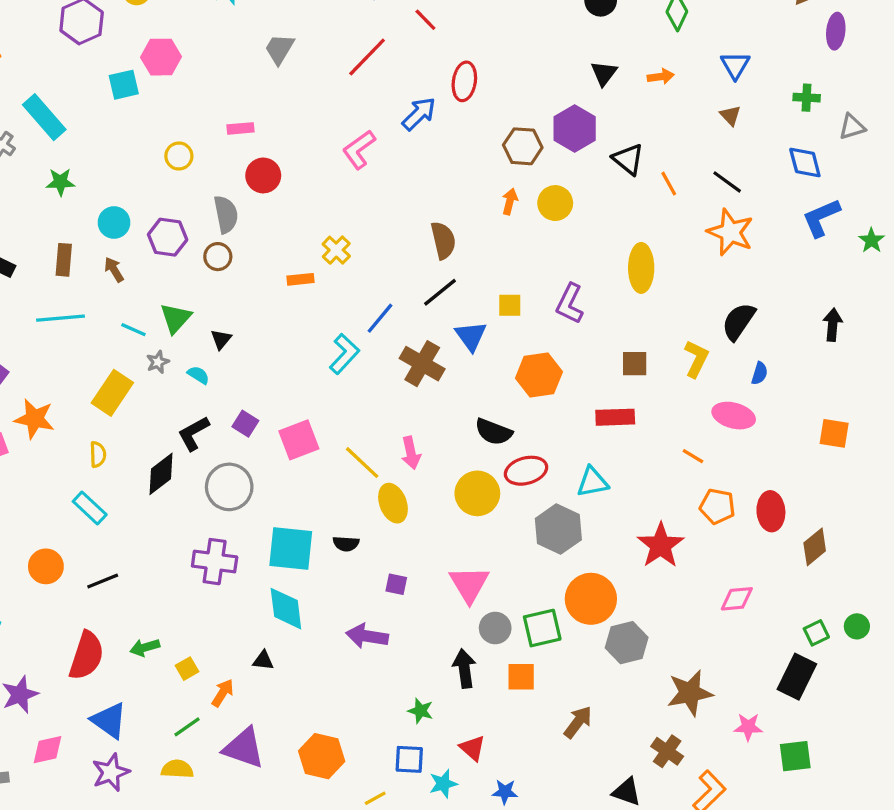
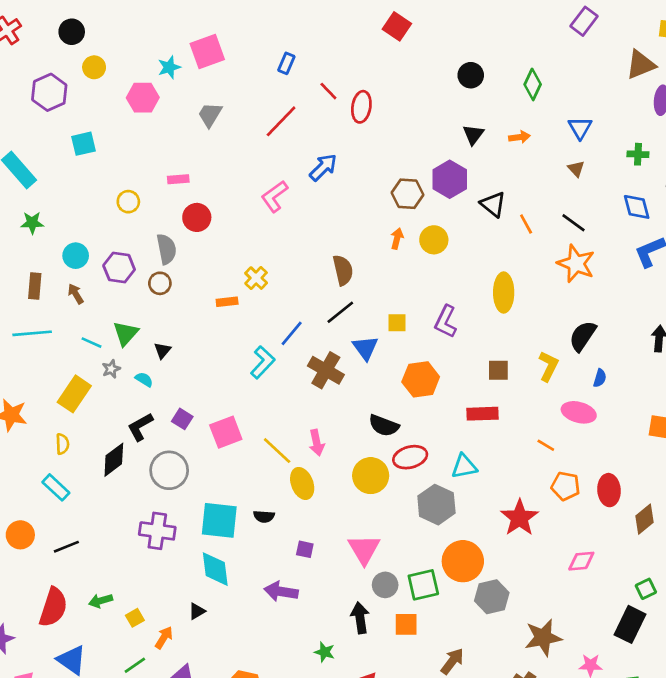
pink hexagon: (161, 57) -> (143, 98), moved
red ellipse: (464, 81) -> (361, 107), moved
black triangle: (263, 660) -> (197, 611), turned -36

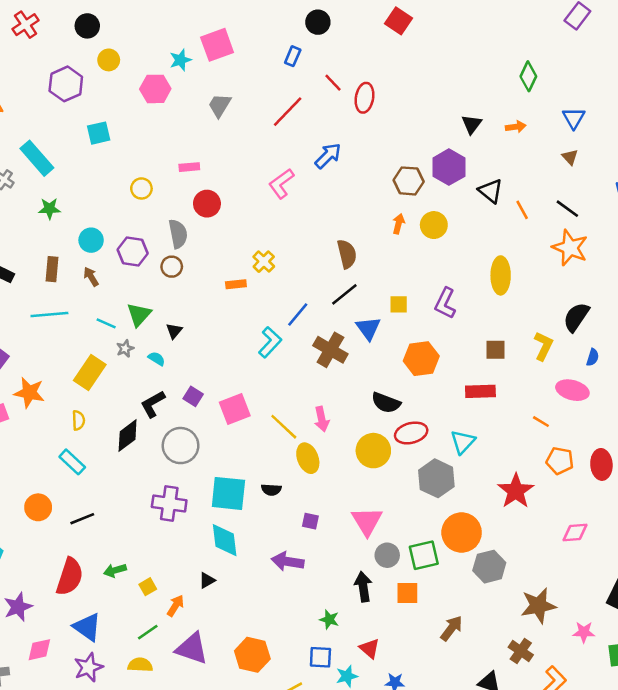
black circle: (471, 75) -> (318, 22), moved
cyan triangle: (464, 466) -> (463, 442), turned -36

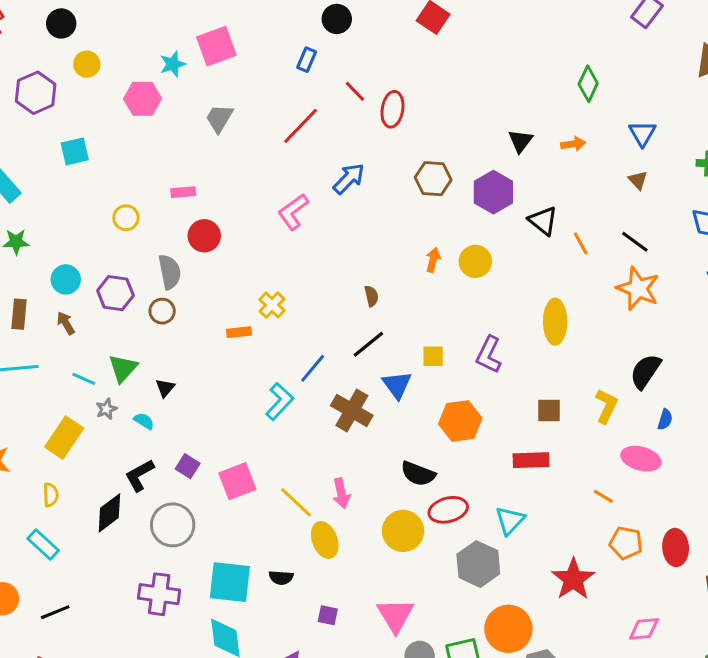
brown hexagon: (409, 181) -> (433, 179), moved
brown semicircle: (347, 254) -> (371, 296), size x0.6

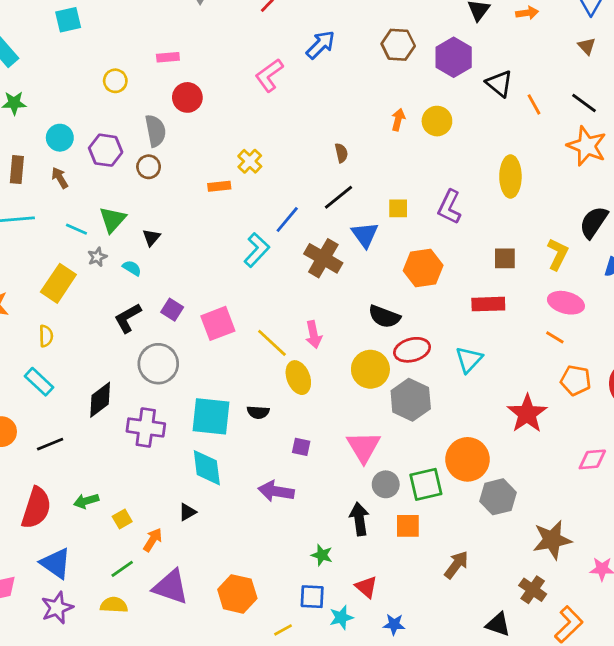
pink ellipse: (641, 459) -> (566, 303), moved
black diamond: (109, 513) -> (100, 400), moved
gray hexagon: (478, 564) -> (411, 400), moved

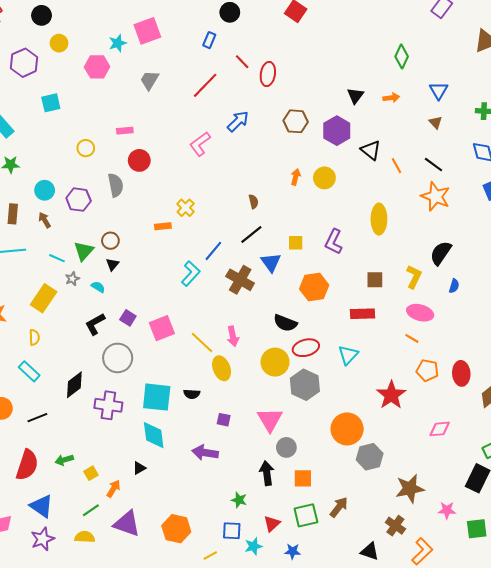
brown circle: (149, 167) -> (110, 241), moved
green square: (426, 484) -> (306, 515), moved
red triangle: (366, 587) -> (272, 524), turned 36

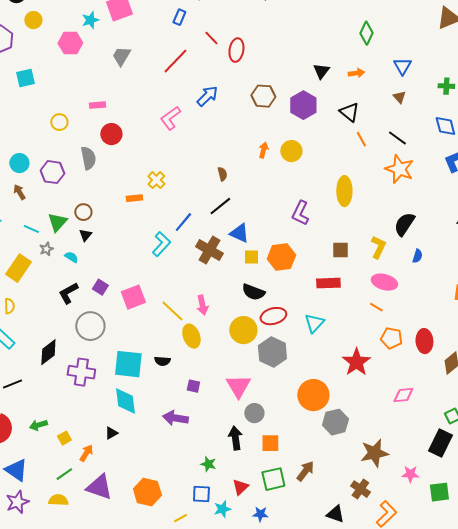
black triangle: (371, 150) -> (349, 112), moved
yellow square: (296, 243) -> (251, 257), moved
blue triangle: (271, 262) -> (239, 233), turned -30

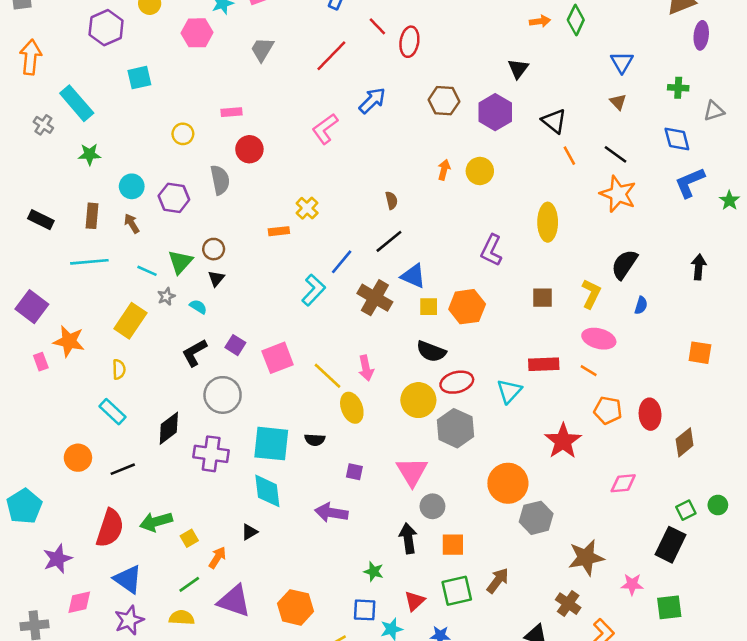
orange arrow: (356, 73) -> (540, 21), moved
red rectangle: (328, 283) -> (544, 364), moved
green arrow: (38, 425) -> (156, 522), size x1.4

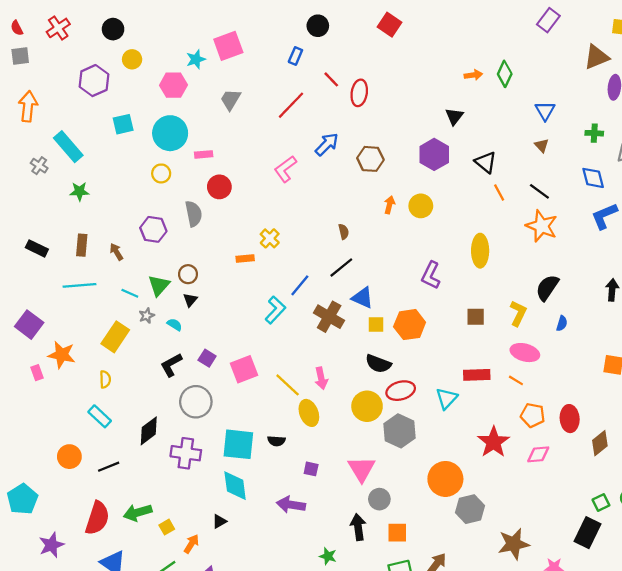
brown hexagon: (444, 101) -> (370, 159), moved
cyan circle: (132, 186) -> (170, 133), moved, size x1.6
pink diamond: (623, 483) -> (538, 454), moved

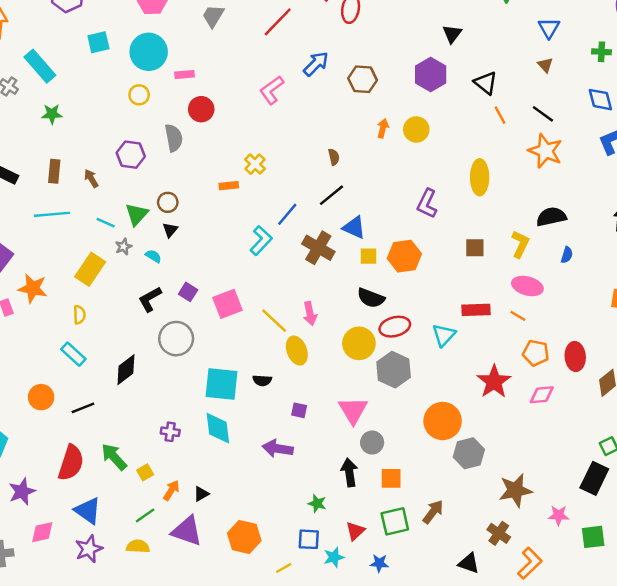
black semicircle: (547, 288) -> (551, 217), turned 44
purple cross: (186, 453) -> (170, 432), moved, size x0.6
green arrow: (138, 513) -> (114, 457), turned 64
black triangle: (219, 521) -> (201, 494), moved

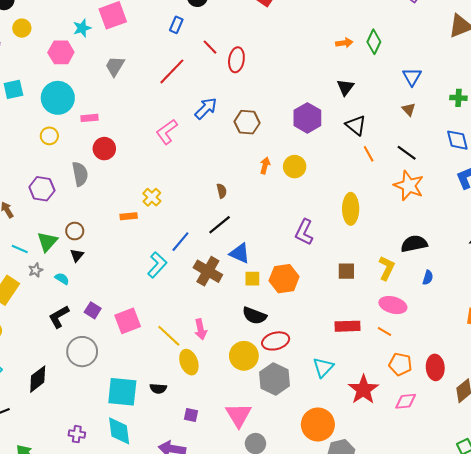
black triangle: (452, 34) -> (345, 87), moved
cyan triangle: (444, 335) -> (323, 367), moved

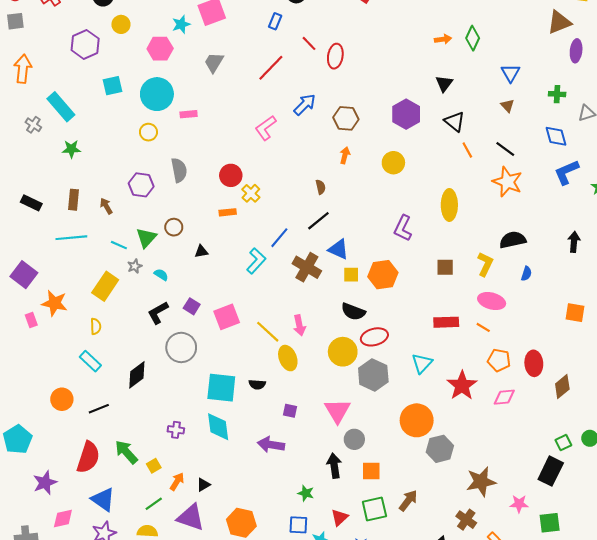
red circle: (104, 149) -> (231, 175), moved
orange arrow: (265, 165) -> (345, 155), moved
black triangle: (77, 255) -> (201, 251), moved, turned 40

